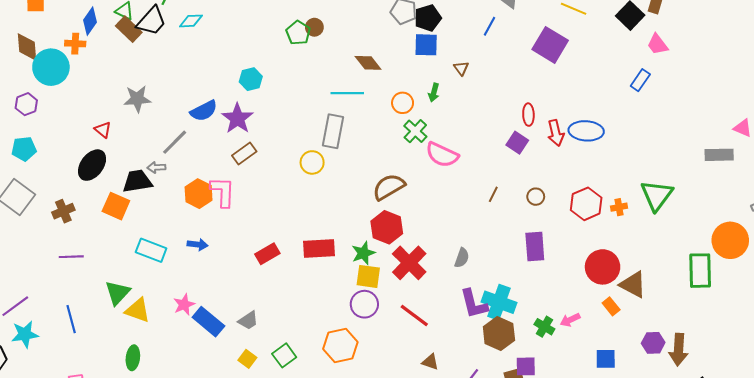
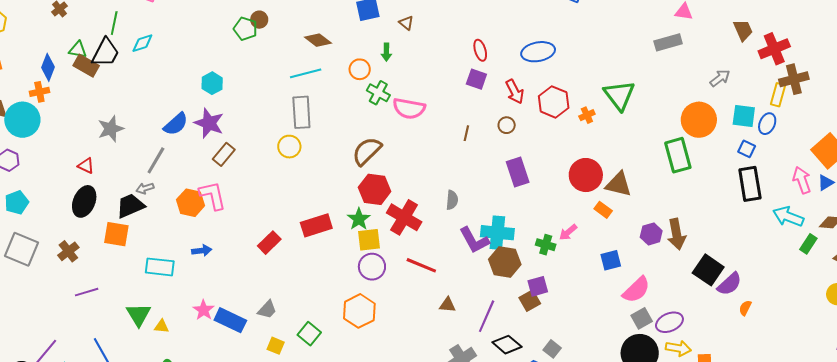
red arrow: (556, 133) -> (515, 92), moved
red hexagon: (586, 204) -> (554, 102), moved
yellow triangle: (138, 310) -> (162, 326), size x0.6

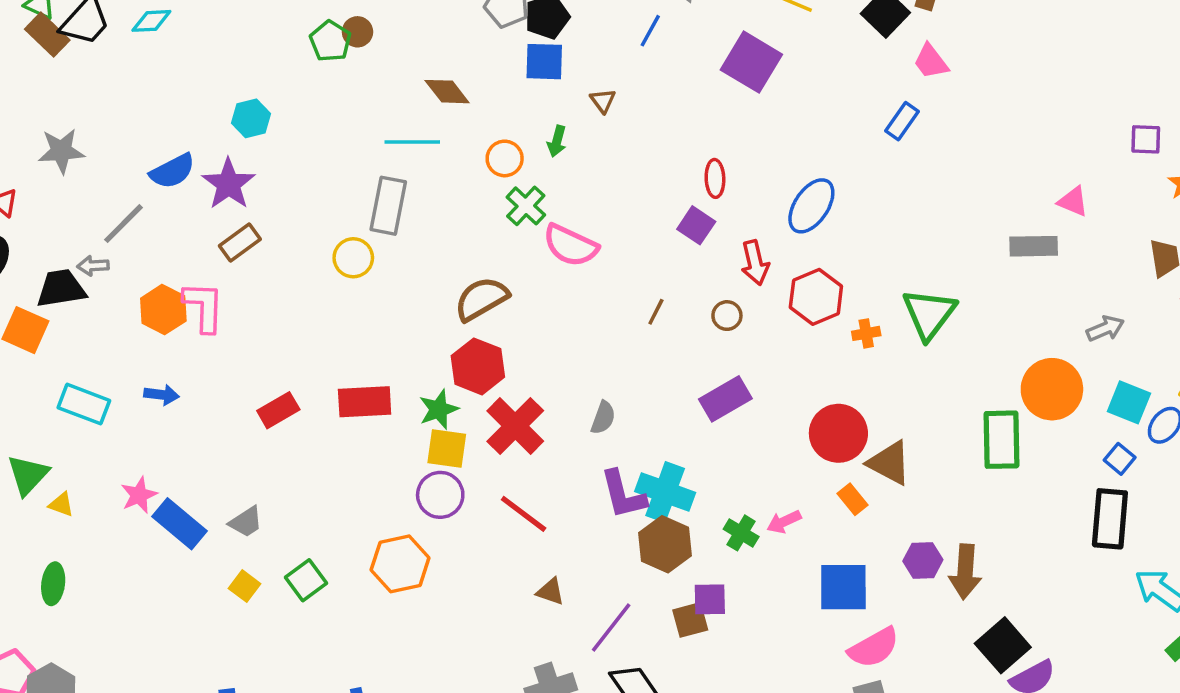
blue ellipse: (538, 52) -> (811, 206), turned -60
purple rectangle: (518, 172) -> (725, 399), turned 64
blue square: (611, 260) -> (843, 587), size x1.5

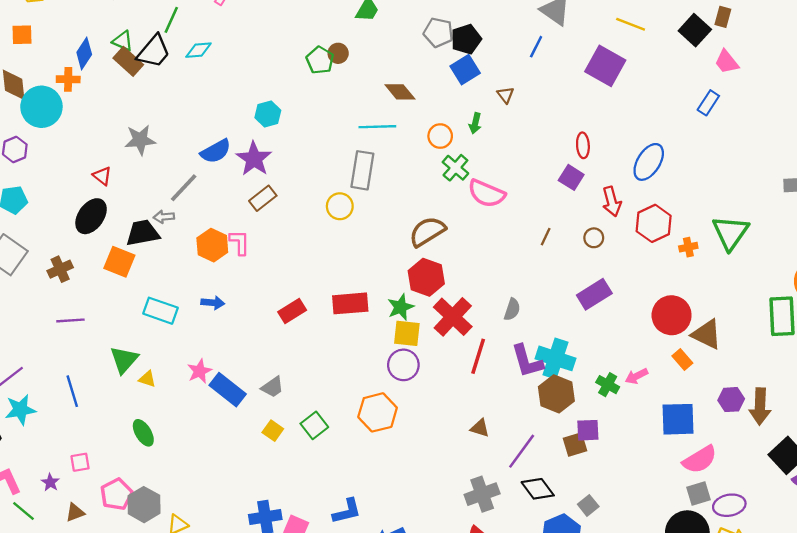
blue square: (544, 62) -> (465, 70), turned -32
pink L-shape: (204, 307) -> (240, 242), size x0.7
red line: (524, 514) -> (478, 356), moved, turned 72
green ellipse: (53, 584) -> (143, 433), turned -36

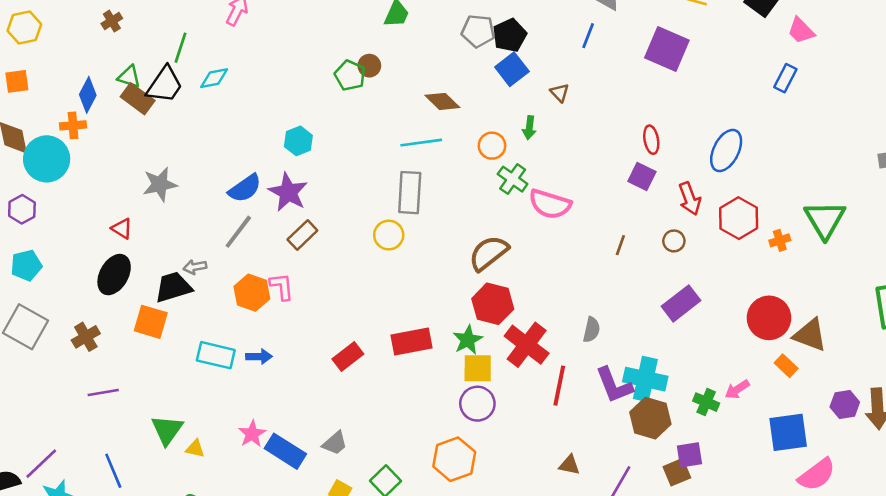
gray line: (184, 188) -> (238, 232), moved
cyan rectangle: (161, 311) -> (216, 355), moved

